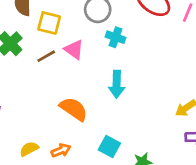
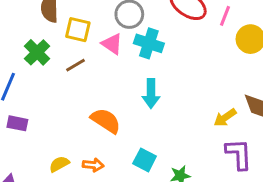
cyan cross: (116, 37) -> (149, 43), size x1.4
pink triangle: (74, 49) -> (112, 44), moved
orange arrow: (61, 150) -> (93, 165), turned 30

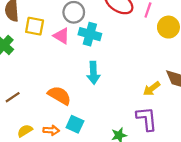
brown line: (76, 65) -> (13, 97), moved
purple L-shape: (239, 154) -> (147, 119), moved
cyan square: (145, 160) -> (75, 124), moved

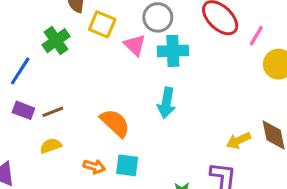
cyan cross: (90, 34) -> (173, 51), turned -30
cyan square: (75, 124) -> (127, 165), turned -30
yellow semicircle: (25, 131) -> (51, 146), moved

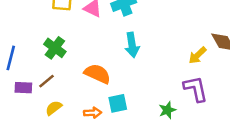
green cross: (56, 41) -> (55, 48), moved

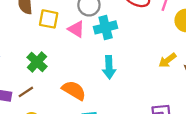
yellow arrow: (197, 55) -> (167, 60), moved

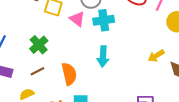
orange semicircle: (74, 90) -> (69, 74), turned 40
brown line: (26, 92) -> (37, 71), moved

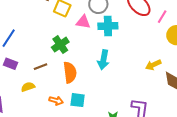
pink triangle: (77, 19) -> (83, 22), turned -35
green cross: (39, 45) -> (60, 45), moved

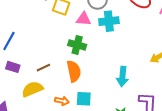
green cross: (60, 45) -> (77, 45), moved, turned -36
cyan arrow: (103, 60) -> (122, 77), moved
yellow semicircle: (28, 87) -> (32, 89), size x1.5

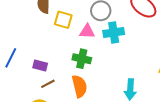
purple rectangle: (13, 67) -> (40, 65), moved

